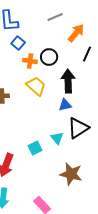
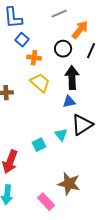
black circle: (49, 57) -> (63, 49), moved
brown star: (71, 174) -> (69, 184), moved

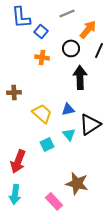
blue square: (22, 40) -> (41, 31), moved
yellow trapezoid: (40, 83) -> (42, 113), moved
blue triangle: (69, 102) -> (68, 109), moved

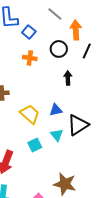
gray line: (67, 13) -> (55, 14), turned 63
orange arrow: (88, 29) -> (76, 30), turned -42
black arrow: (80, 77) -> (68, 78), size x0.6

